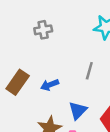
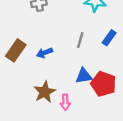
blue triangle: (78, 110) -> (84, 76), moved, turned 36

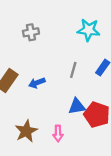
brown star: (45, 92) -> (26, 131), moved

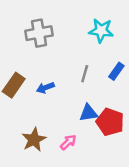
gray cross: (31, 32) -> (39, 33), size x1.5
pink arrow: (58, 133) -> (68, 142), turned -133

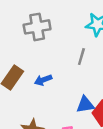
gray line: (85, 74) -> (81, 57), moved

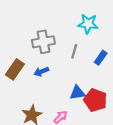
gray cross: (37, 27) -> (43, 42), moved

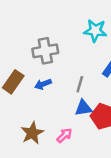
gray line: (74, 51) -> (80, 84), moved

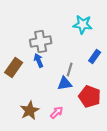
blue arrow: (43, 84) -> (39, 60), moved, turned 88
blue triangle: (83, 108) -> (65, 84), moved

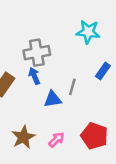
blue triangle: (65, 84) -> (53, 99), moved
red pentagon: (90, 96) -> (94, 136), moved

